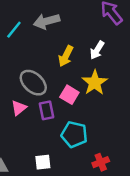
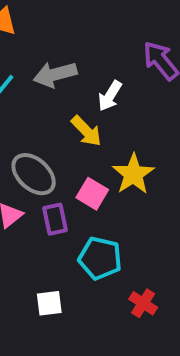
white arrow: (97, 50) -> (110, 96), moved
yellow arrow: (66, 56) -> (86, 131), turned -70
red cross: (101, 162) -> (143, 303), turned -35

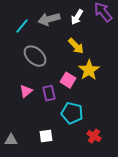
white arrow: (110, 96) -> (77, 17), moved
yellow arrow: (86, 131) -> (76, 46), moved
gray ellipse: (34, 174) -> (35, 56), moved

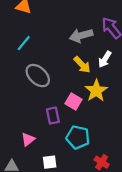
white arrow: (77, 17) -> (105, 59), moved
gray arrow: (49, 19) -> (81, 35), moved
pink triangle: (26, 91) -> (28, 139), moved

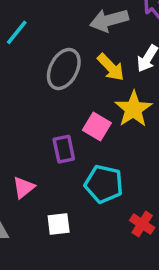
gray ellipse: (38, 76) -> (64, 69), moved, turned 75

